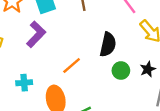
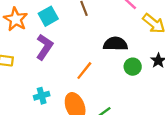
black semicircle: (108, 44) -> (115, 44), turned -90

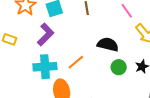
cyan cross: (42, 96) -> (45, 67), moved, size x1.6

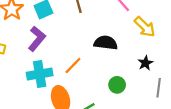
green circle: (119, 67) -> (117, 85), moved

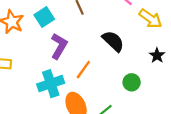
purple L-shape: (37, 39) -> (59, 46), moved
black semicircle: (106, 43) -> (113, 41), turned 45

